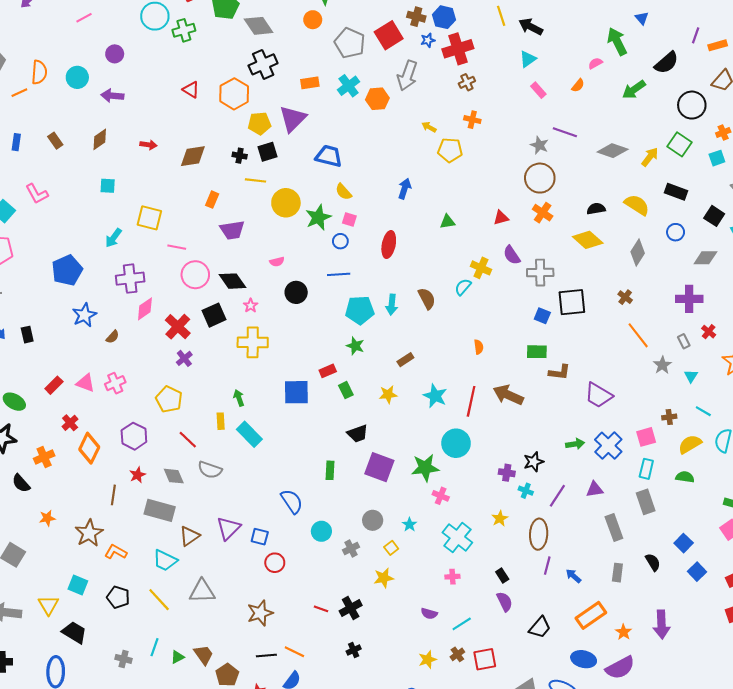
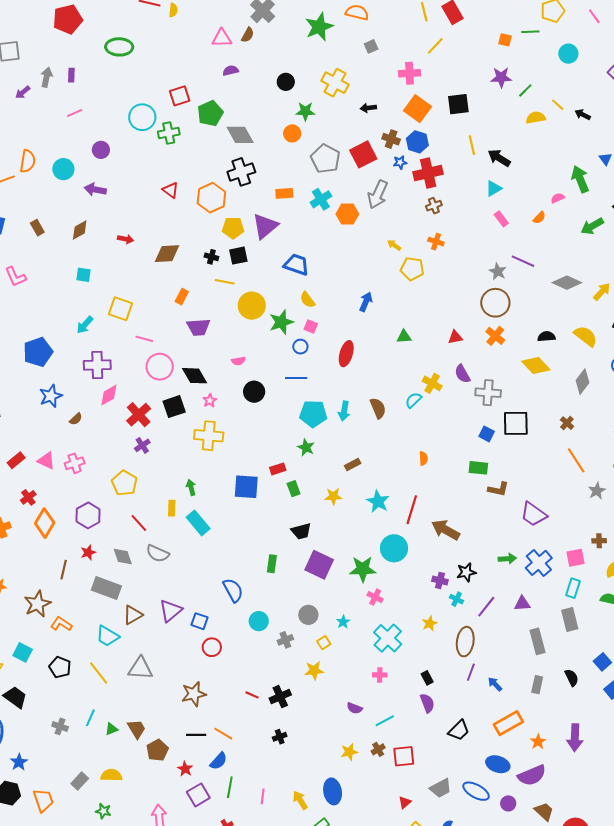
brown arrow: (508, 395) -> (446, 530), moved

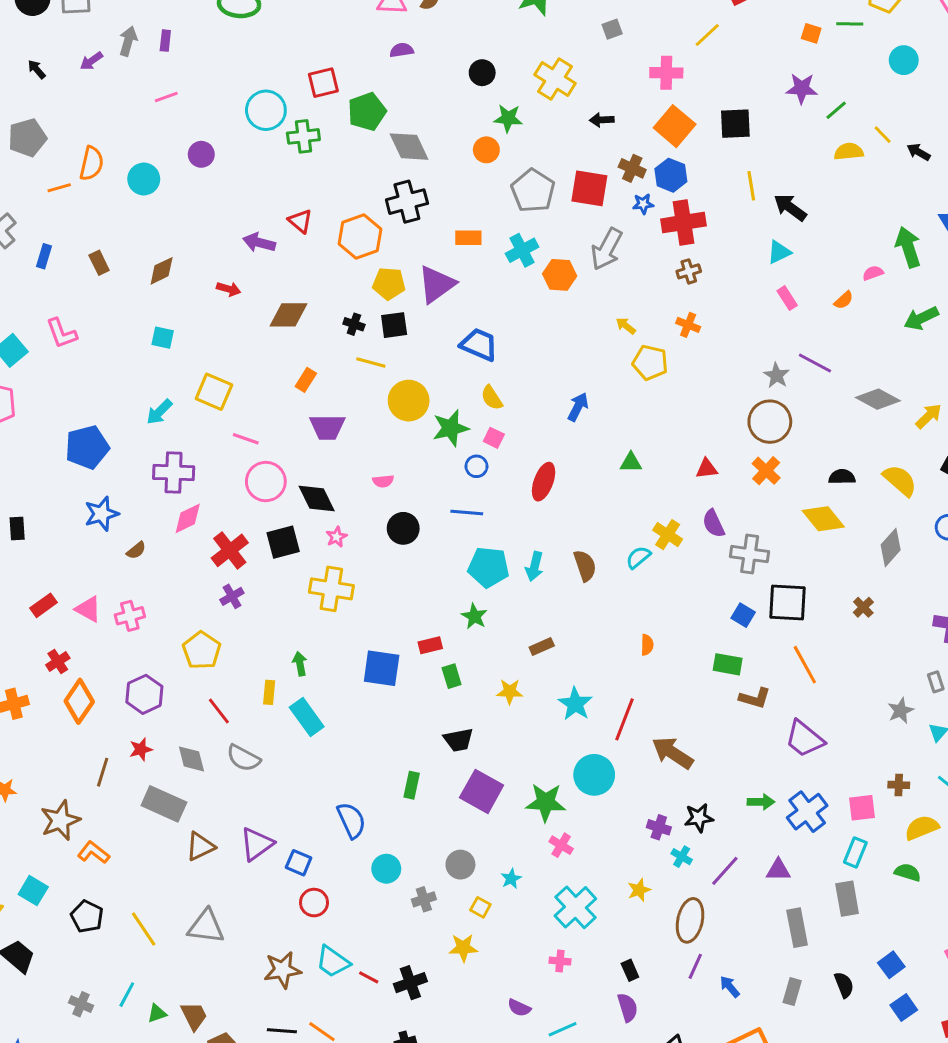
red square: (363, 154) -> (589, 188), turned 32
purple arrow: (95, 189) -> (259, 243), moved
orange line: (576, 460) -> (805, 665), moved
cyan trapezoid: (107, 636) -> (333, 962), moved
yellow square: (324, 643) -> (480, 907), turned -32

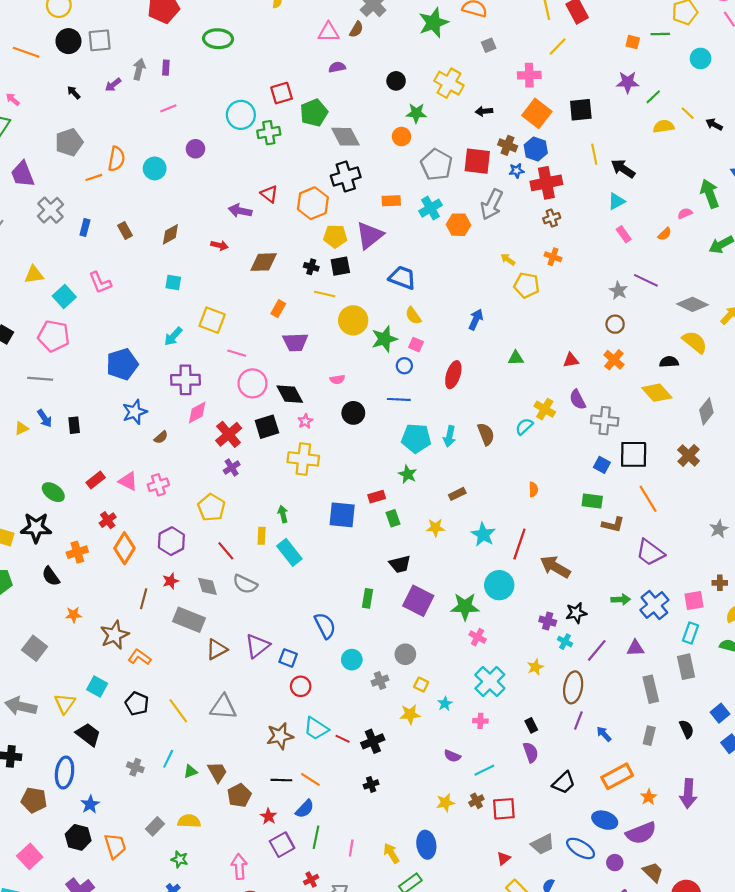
brown circle: (770, 422) -> (615, 324), size x0.6
yellow semicircle: (900, 480) -> (695, 342), moved
brown cross: (863, 607) -> (689, 455), size x1.5
cyan star: (511, 879) -> (445, 704), moved

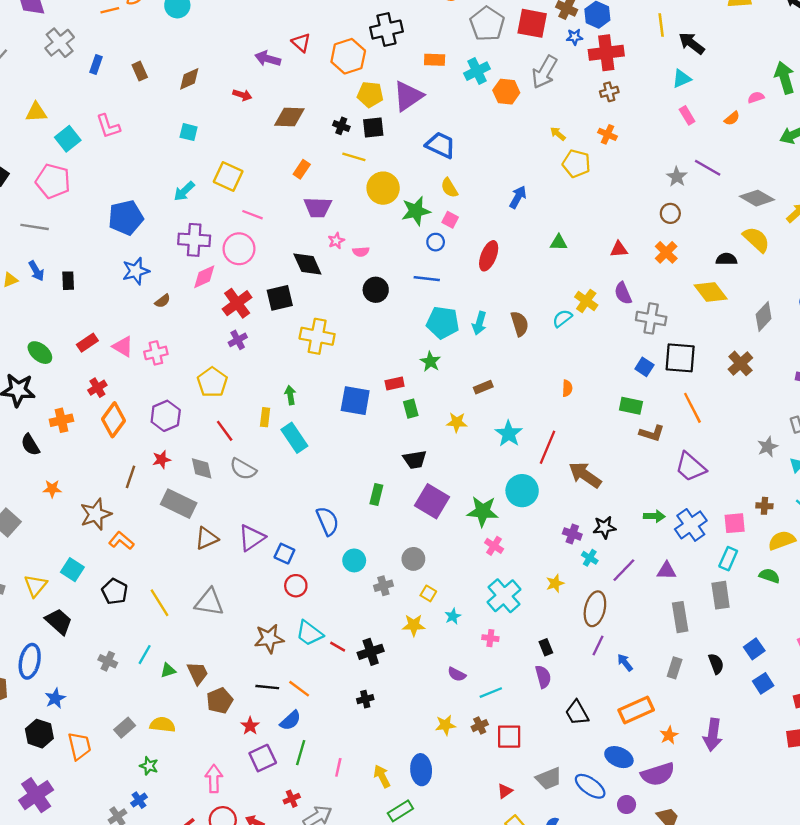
pink circle: (252, 383) -> (239, 249), moved
pink star: (305, 421) -> (336, 241), moved
black trapezoid: (564, 783) -> (577, 713), turned 100

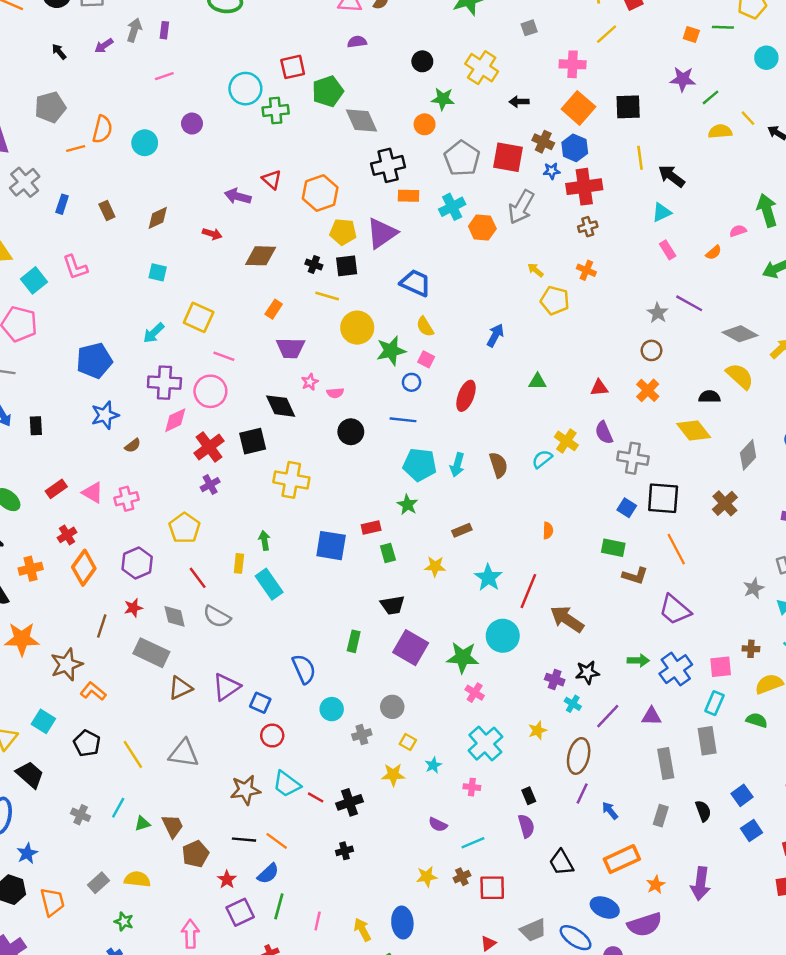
black cross: (386, 30) -> (388, 165), moved
orange star: (52, 489) -> (22, 639), size x1.8

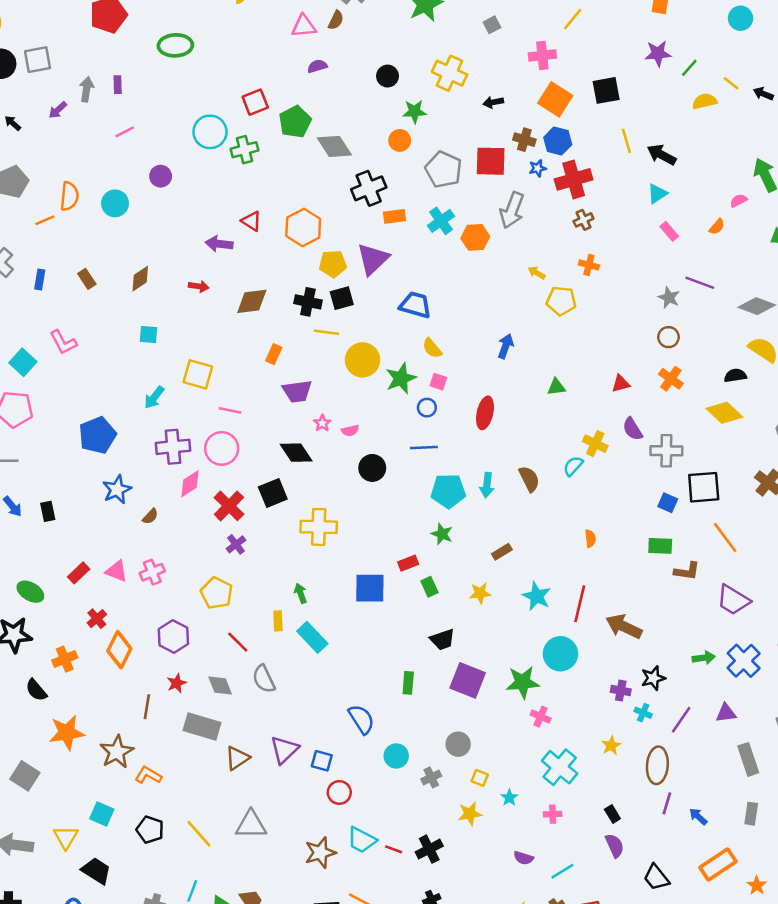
black cross: (314, 264) -> (308, 302), size x1.5
gray semicircle: (217, 617) -> (264, 679), turned 44

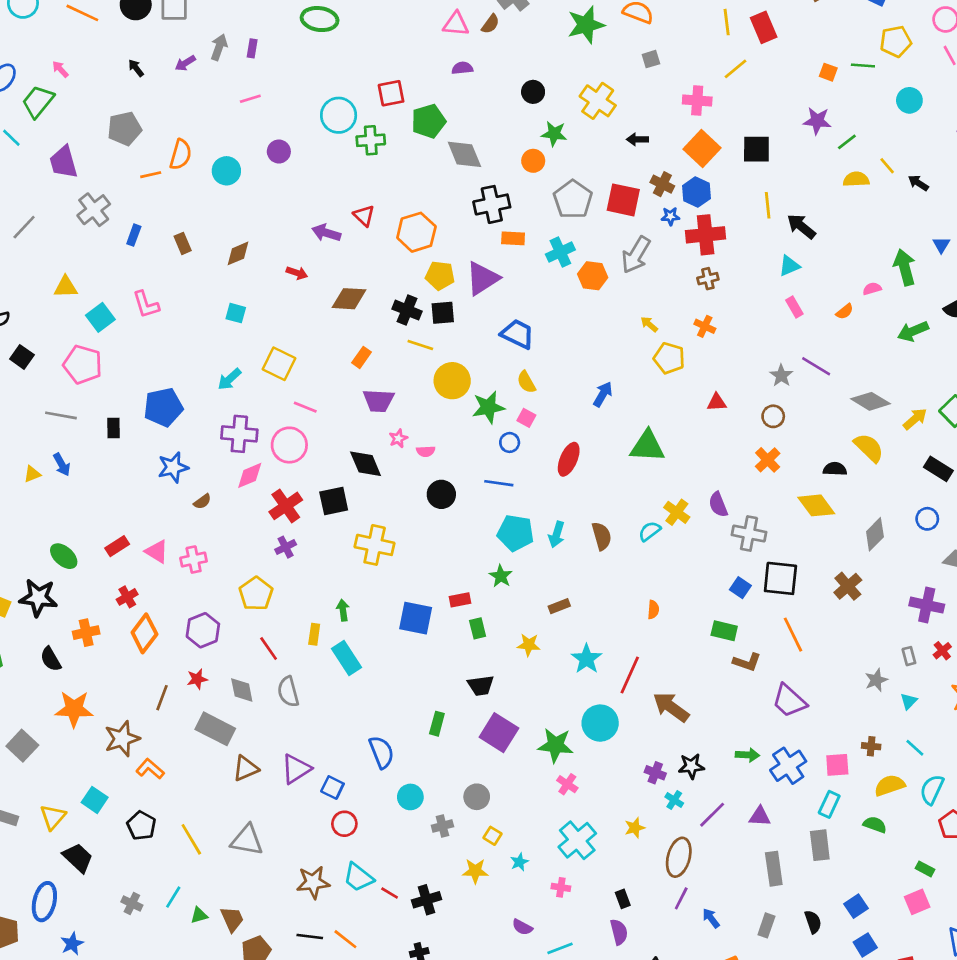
red triangle: (621, 384) -> (717, 402), moved
green triangle: (556, 387) -> (647, 446), size x1.8
black rectangle: (48, 511) -> (114, 428), moved

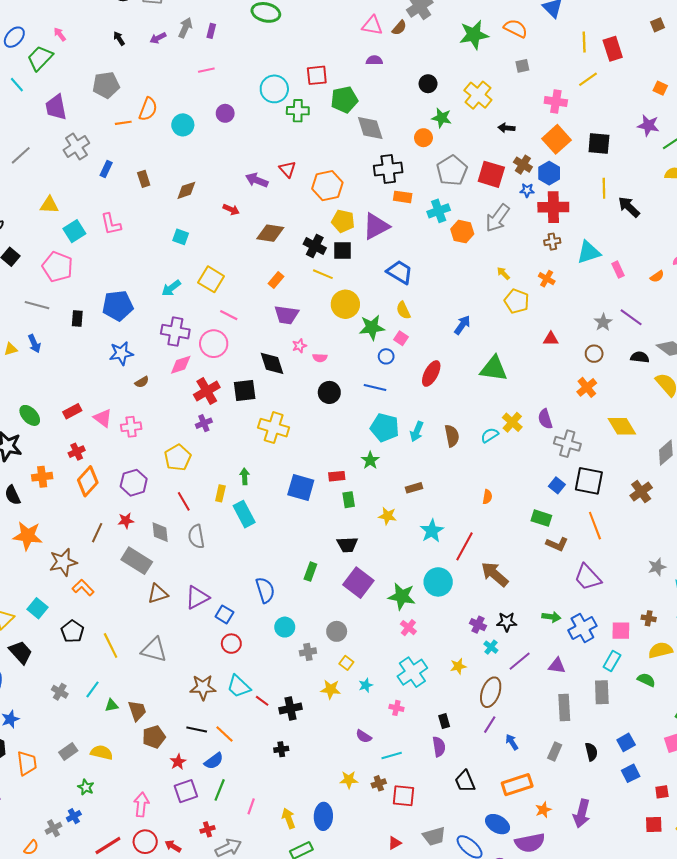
cyan triangle: (789, 266) -> (589, 252), moved, size x1.4
black semicircle: (835, 469) -> (640, 357), moved

